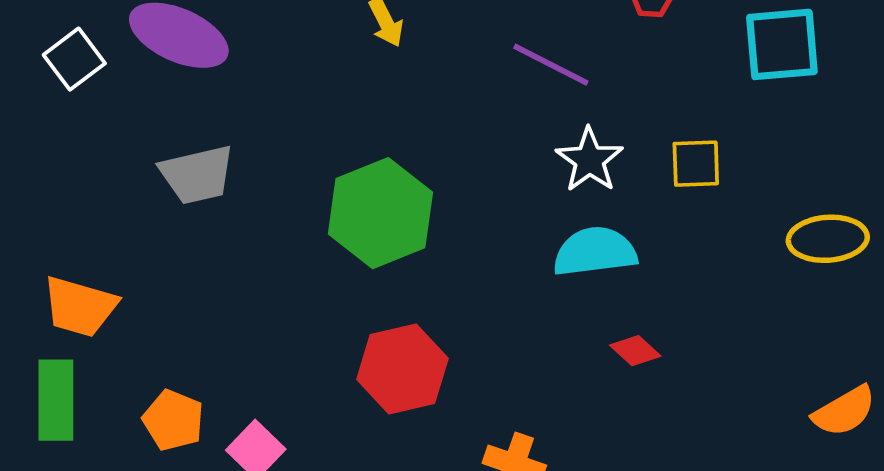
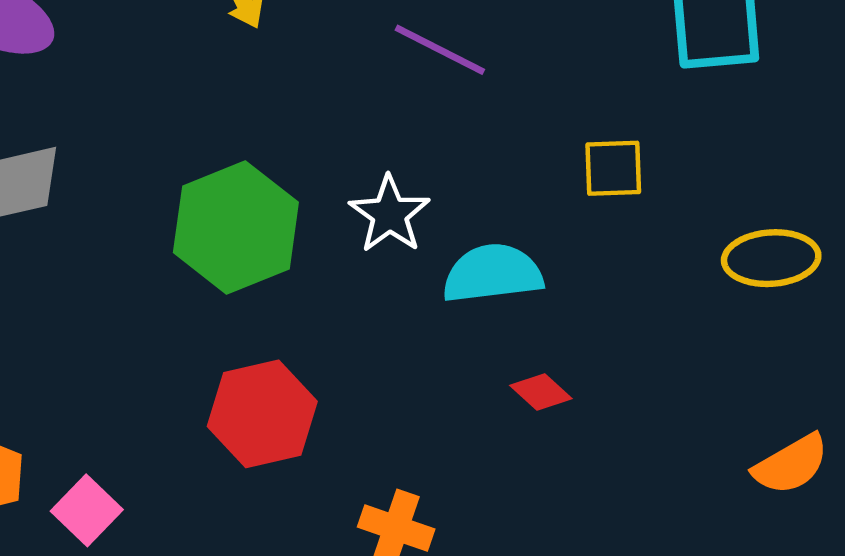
white star: (589, 160) -> (389, 214), moved

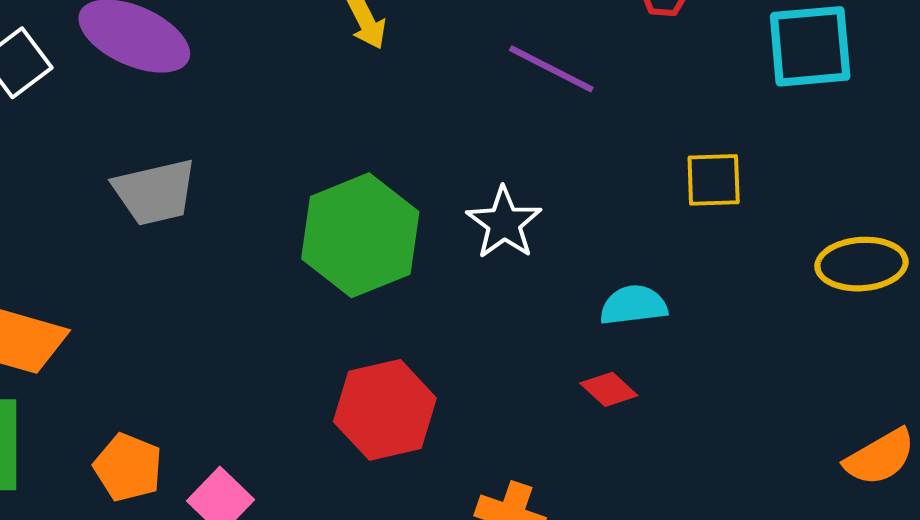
cyan semicircle: (493, 273) -> (633, 305), moved, size x0.7
red diamond: (541, 392) -> (609, 389), moved

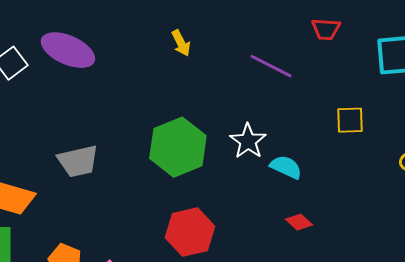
gray trapezoid: (155, 192) -> (78, 161), moved
cyan semicircle: (633, 305) -> (286, 167), moved, turned 32

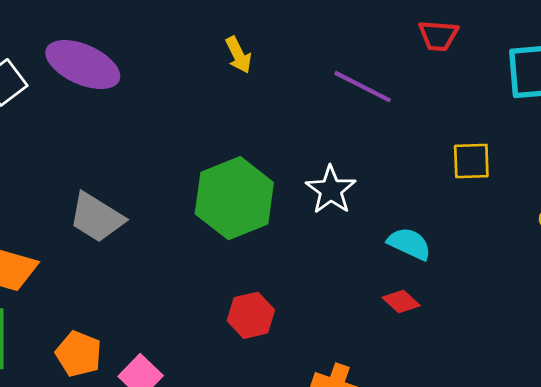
gray trapezoid: (78, 161) -> (97, 217), turned 45
cyan semicircle: (286, 167) -> (409, 244), moved
red hexagon: (190, 232) -> (251, 315), size x0.7

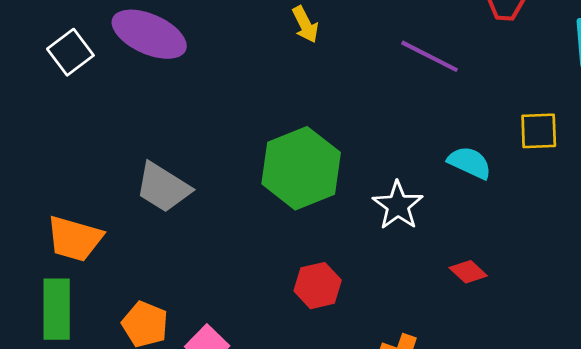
white star: (331, 190) -> (398, 205), moved
cyan semicircle: (409, 244) -> (470, 163), moved

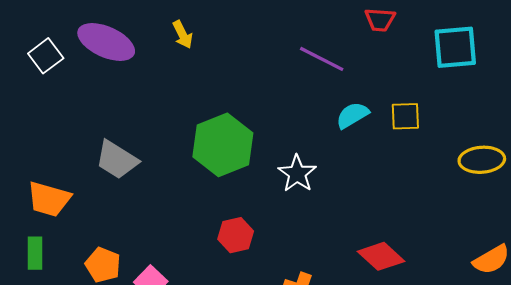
yellow arrow: (305, 25) -> (183, 35), moved
cyan semicircle: (470, 163) -> (352, 115), moved, turned -56
red diamond: (468, 272) -> (381, 256), moved, size x1.6
green rectangle: (57, 309) -> (35, 253), size x0.7

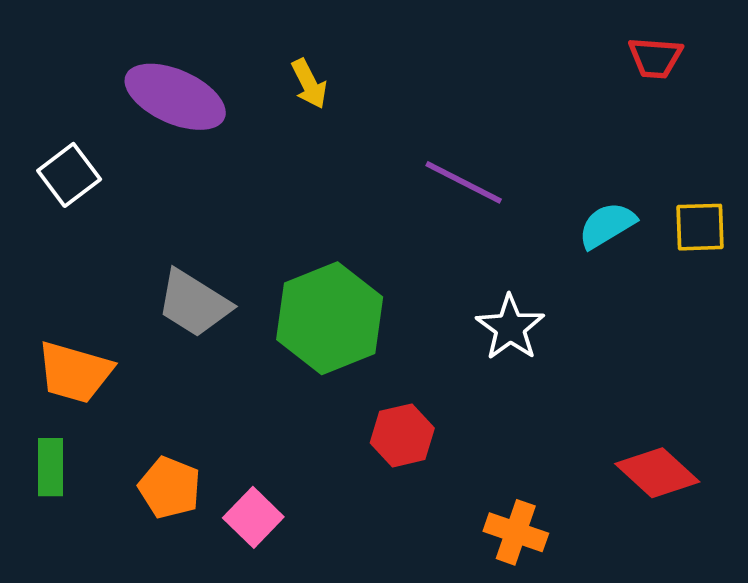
white square: (46, 56) -> (69, 175), moved
purple line: (322, 59) -> (464, 182), moved
green hexagon: (223, 145) -> (330, 318), moved

